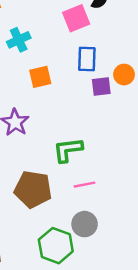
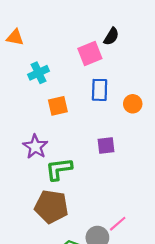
purple square: (101, 86) -> (106, 146), moved
green L-shape: (68, 150) -> (59, 169), moved
pink line: (85, 185) -> (118, 224), moved, turned -30

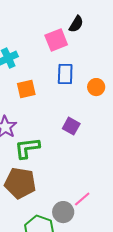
purple square: (106, 146) -> (71, 126), turned 36

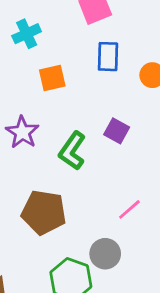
green L-shape: (27, 148) -> (72, 151), moved, turned -48
pink line: (82, 199) -> (129, 209), moved

